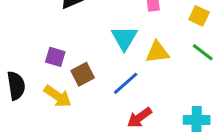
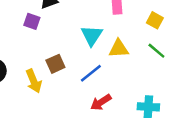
purple square: (55, 57) -> (32, 21), moved
yellow arrow: (58, 96) -> (34, 81), turned 30

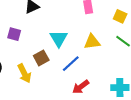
purple square: (32, 21) -> (14, 34), moved
cyan triangle: (92, 35) -> (59, 38), moved

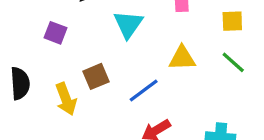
yellow square: (120, 16) -> (232, 21), turned -32
cyan triangle: (59, 38) -> (128, 24), moved

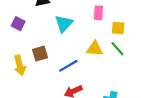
yellow square: (232, 21) -> (118, 28), moved
green line: (233, 62) -> (117, 49), moved

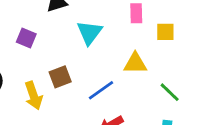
green line: (117, 49) -> (170, 92), moved

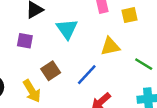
purple square: (26, 38) -> (25, 41), moved

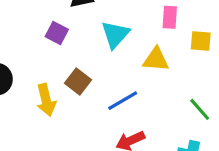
yellow triangle: (110, 46) -> (156, 59), moved
brown square: (51, 71) -> (78, 81), turned -36

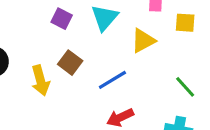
purple square: (57, 33) -> (62, 19), moved
yellow triangle: (156, 59) -> (143, 41), turned -32

